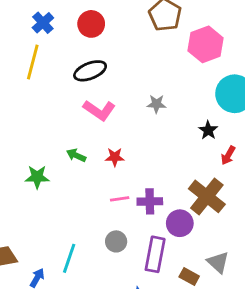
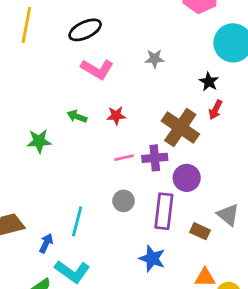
red arrow: (228, 155) -> (215, 110), moved
brown cross: (207, 196) -> (180, 127), moved

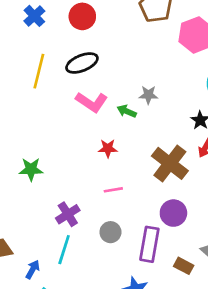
yellow line: (26, 25) -> (39, 71), moved
green arrow: (77, 116) -> (127, 111), moved
purple cross: (155, 158) -> (68, 214), moved, turned -30

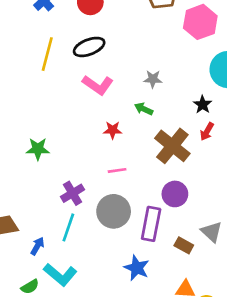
green arrow: (127, 111) -> (144, 109), moved
gray circle: (110, 232) -> (114, 211), size x1.6

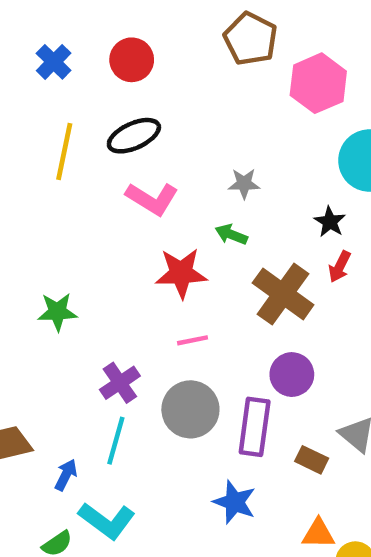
red star: (113, 130) -> (181, 273), size x1.6

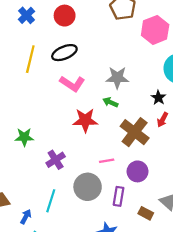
gray star: (244, 184) -> (117, 78), size x1.5
pink line: (192, 340) -> (107, 161), moved
purple cross: (120, 383) -> (56, 160), moved
purple rectangle: (255, 427) -> (119, 196), size x0.7

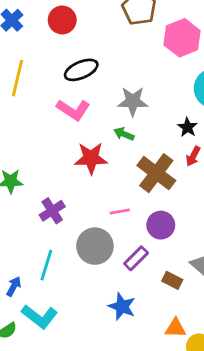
black ellipse: (64, 53) -> (81, 70), moved
purple rectangle: (119, 196) -> (136, 258), turned 36

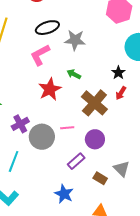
gray star: (133, 101) -> (75, 40), moved
pink L-shape: (73, 110) -> (40, 55), turned 115
red star: (91, 158) -> (50, 89), turned -30
gray circle: (95, 246) -> (42, 137), moved

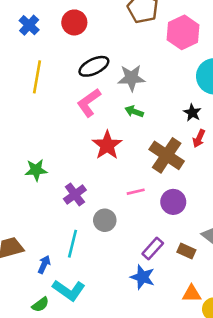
green arrow: (74, 74) -> (134, 111), moved
gray circle: (42, 137) -> (105, 220), moved, size x0.7
purple rectangle: (76, 161) -> (153, 249), moved

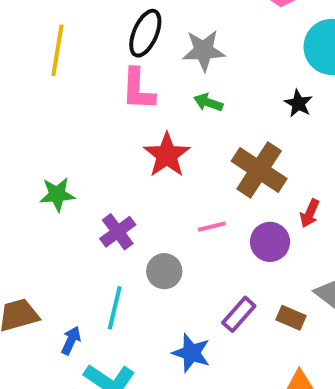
black ellipse: (94, 66) -> (145, 33), turned -40
pink L-shape: (89, 103) -> (138, 89), turned -52
red arrow: (199, 138) -> (310, 213), moved
blue star: (142, 277) -> (191, 353), moved

